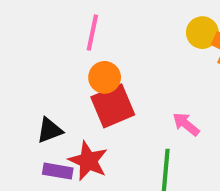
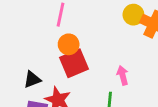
pink arrow: (186, 124) -> (123, 75), turned 36

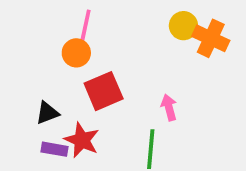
orange circle: (69, 44) -> (76, 53), moved

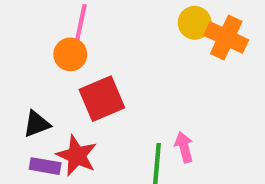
pink arrow: (169, 107) -> (184, 147), moved

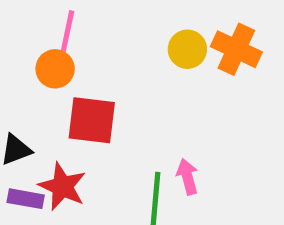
yellow circle: (195, 23) -> (187, 49), moved
red square: (102, 99) -> (92, 120), turned 30

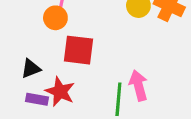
pink arrow: (187, 177) -> (138, 85), size x1.4

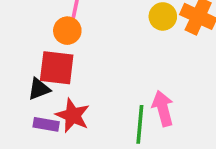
red square: (79, 50) -> (57, 68), moved

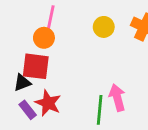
yellow circle: (163, 16) -> (104, 27), moved
purple rectangle: (46, 124) -> (28, 110), turned 42

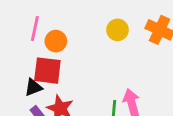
pink line: (51, 17) -> (35, 28), moved

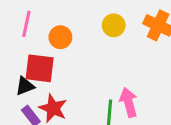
orange circle: (56, 41) -> (60, 37), moved

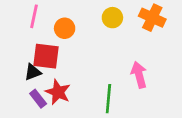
pink arrow: (129, 102) -> (139, 75), moved

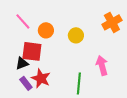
pink line: (34, 16) -> (23, 21), turned -54
yellow circle: (112, 18) -> (76, 35), moved
orange cross: (152, 18) -> (112, 22), turned 36

